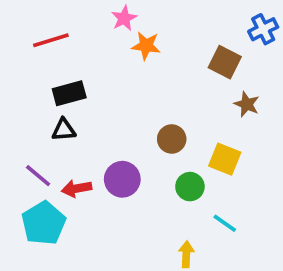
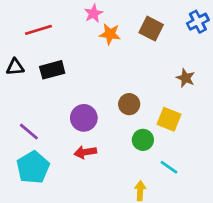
brown square: (225, 62) -> (151, 29), moved
black triangle: (64, 130) -> (15, 67), moved
purple circle: (122, 179) -> (84, 118), moved
red arrow: (77, 188) -> (85, 152), moved

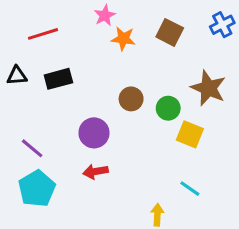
brown star: (186, 78) -> (208, 88), size x1.6
brown circle: (129, 104) -> (131, 99), moved
green circle: (143, 140) -> (168, 108), moved

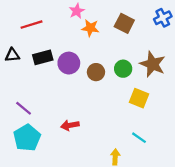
green circle: (168, 108) -> (123, 69), moved
purple circle: (94, 133) -> (69, 63), moved

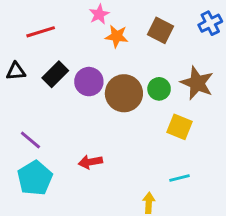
black rectangle: (43, 57) -> (55, 74), turned -30
brown circle: (96, 72) -> (124, 93), size x1.6
cyan line: (139, 138) -> (179, 178), turned -49

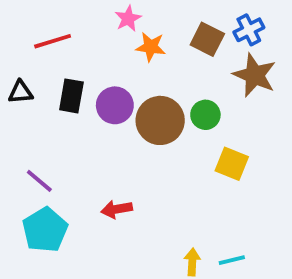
blue cross: (210, 23) -> (249, 30), moved
black rectangle: (55, 74) -> (71, 96), turned -35
brown star: (197, 83) -> (255, 75), moved
cyan line: (179, 178) -> (232, 260), moved

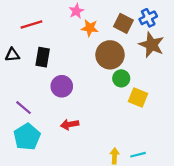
purple circle: (115, 105) -> (62, 86), moved
green circle: (205, 115) -> (121, 78), moved
brown circle: (160, 120) -> (110, 55), moved

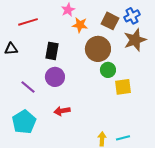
brown star: (152, 45) -> (135, 40), turned 30
black rectangle: (43, 57) -> (52, 51), moved
yellow square: (138, 97) -> (123, 87), turned -30
purple line: (24, 108) -> (28, 87), moved

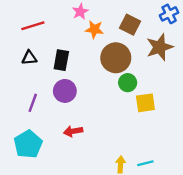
blue cross: (132, 16) -> (169, 14), moved
black triangle: (11, 49) -> (29, 58), moved
purple line: (28, 87) -> (33, 103), turned 70

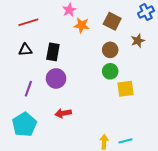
brown star: (160, 47) -> (138, 41), size x0.6
brown circle: (116, 58) -> (110, 50), moved, size x0.6

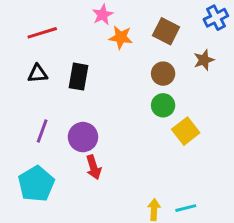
purple circle: (56, 78) -> (83, 137), moved
yellow square: (125, 89) -> (186, 131), turned -30
red arrow: (63, 113) -> (94, 167), turned -98

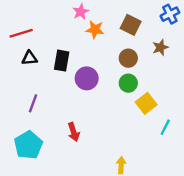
red line: (42, 33) -> (21, 33), moved
purple circle: (83, 137) -> (87, 78), moved
cyan line: (186, 208) -> (165, 127), moved, turned -49

